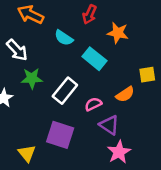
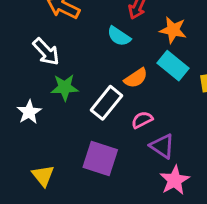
cyan semicircle: (64, 38) -> (119, 36), moved
cyan rectangle: (94, 59) -> (173, 66), moved
orange semicircle: (125, 94) -> (136, 78), moved
yellow triangle: (27, 153) -> (43, 176), moved

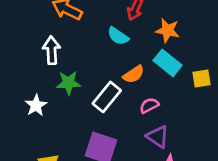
white arrow: (46, 52) -> (52, 50), turned -140
pink semicircle: (142, 120) -> (149, 105), moved

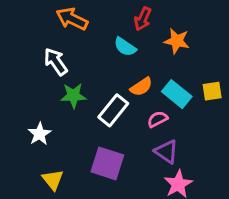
white arrow: (52, 50) -> (56, 62), turned -32
cyan rectangle: (168, 63) -> (177, 94), moved
white star: (36, 105) -> (39, 134), moved

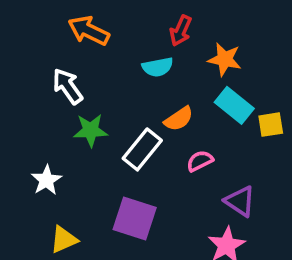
cyan semicircle: (125, 47) -> (158, 67), turned -45
cyan rectangle: (177, 94) -> (234, 105), moved
purple triangle: (166, 152) -> (240, 201), moved
yellow triangle: (53, 180) -> (64, 240), turned 45

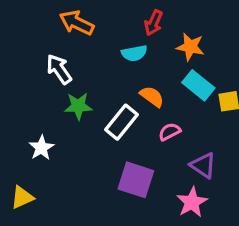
orange semicircle: (179, 119) -> (152, 96), turned -110
purple square: (135, 218) -> (136, 180), moved
yellow triangle: (64, 240) -> (22, 197), moved

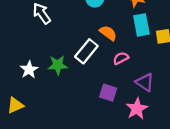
cyan rectangle: (198, 85) -> (141, 25), turned 40
green star: (78, 106) -> (58, 65), moved
purple square: (136, 180) -> (108, 93), moved, size x0.7

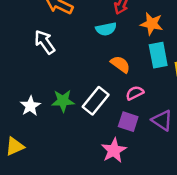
white rectangle: (86, 51) -> (96, 101), moved
purple square: (108, 93) -> (128, 122), moved
pink star: (137, 109) -> (114, 150), moved

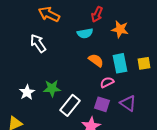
cyan rectangle: (158, 55) -> (120, 63), moved
white rectangle: (96, 101) -> (70, 105), moved

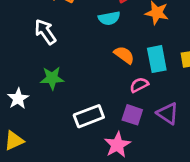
green star: (52, 88) -> (52, 78), moved
white star: (27, 92) -> (18, 99), moved
white rectangle: (70, 105) -> (89, 116), turned 30

